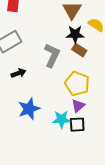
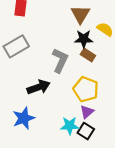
black arrow: (18, 73) -> (39, 87), moved, size x1.5
blue star: (29, 109) -> (24, 118), moved
black square: (77, 125) -> (86, 131), turned 35

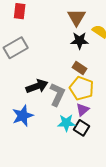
brown rectangle: (88, 55) -> (80, 68), moved
gray L-shape: (60, 60) -> (57, 94), moved

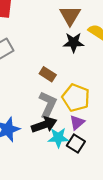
brown rectangle: (80, 68) -> (48, 74), moved
black arrow: (37, 86) -> (44, 125), moved

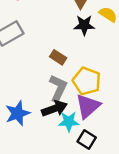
purple triangle: (77, 122) -> (88, 106), size x1.6
black square: (76, 144) -> (87, 139), moved

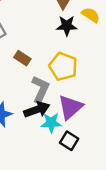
brown rectangle: (58, 57) -> (22, 58), moved
yellow pentagon: (87, 81) -> (63, 66), moved

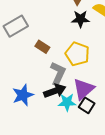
black square: (69, 141) -> (87, 105), moved

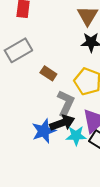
blue star: (23, 95) -> (44, 131), moved

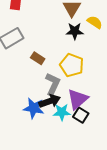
blue star: (44, 131) -> (34, 108), turned 30

